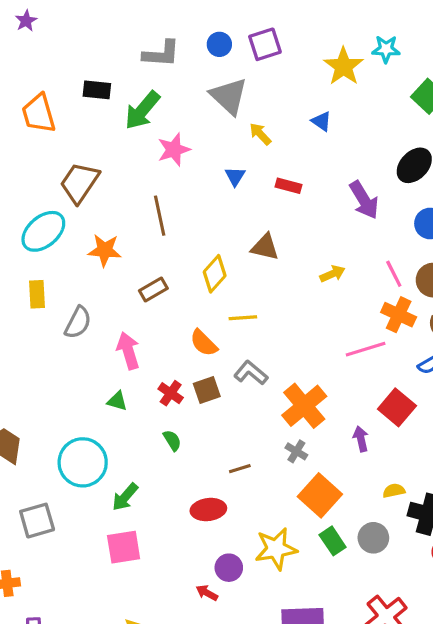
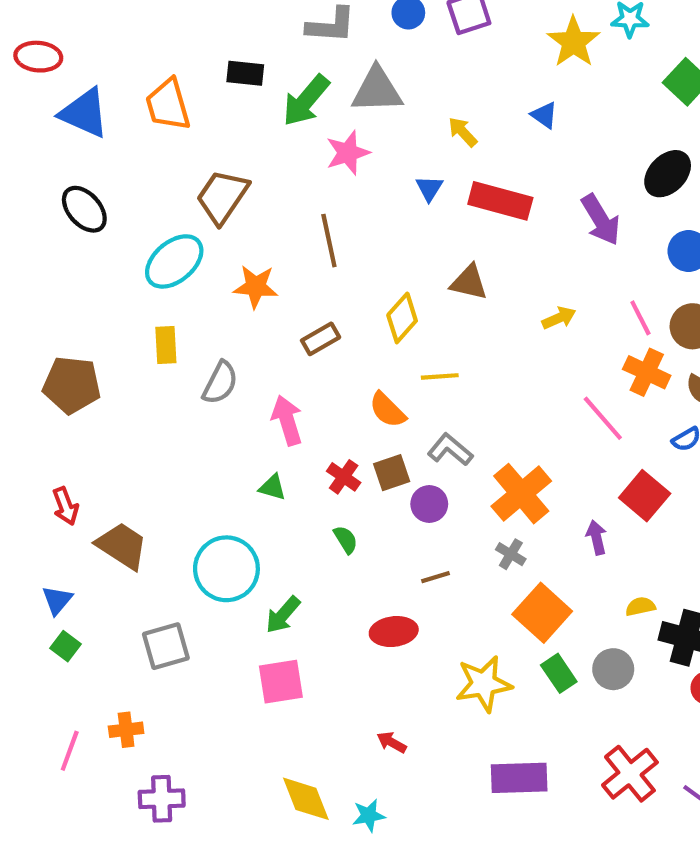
gray triangle: (229, 96) -> (377, 90), moved, turned -45
red rectangle: (289, 186) -> (500, 201), size x1.8
pink line: (366, 349) -> (603, 418), turned 66
purple circle: (229, 568) -> (429, 504), moved

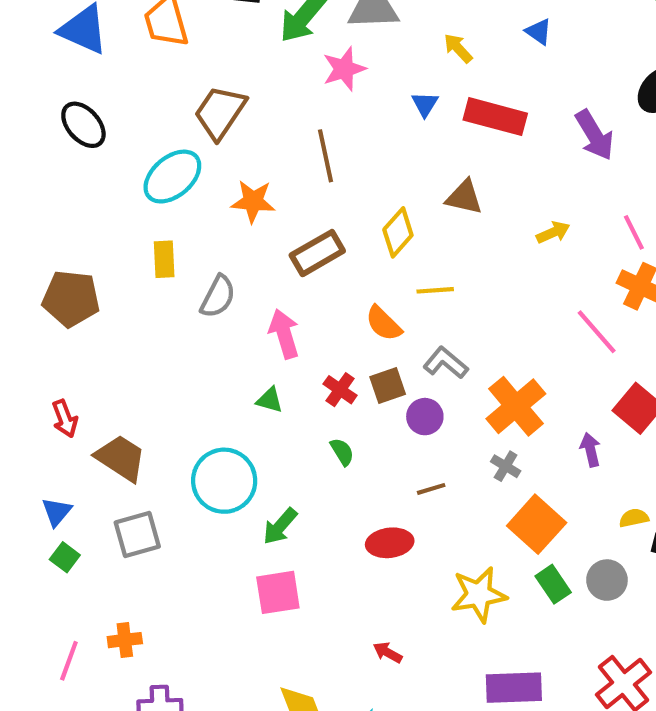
brown rectangle: (321, 339) -> (317, 253), size x1.4
gray square: (166, 646) -> (137, 535), moved

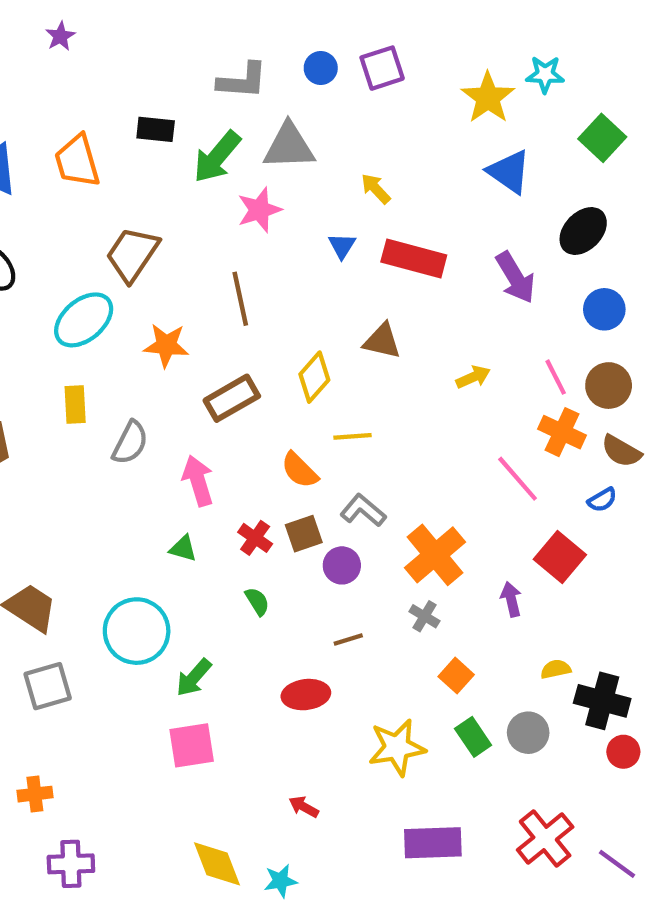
blue triangle: (539, 32) -> (509, 172), moved, size x1.6
orange square: (537, 524) -> (456, 676), size x0.6

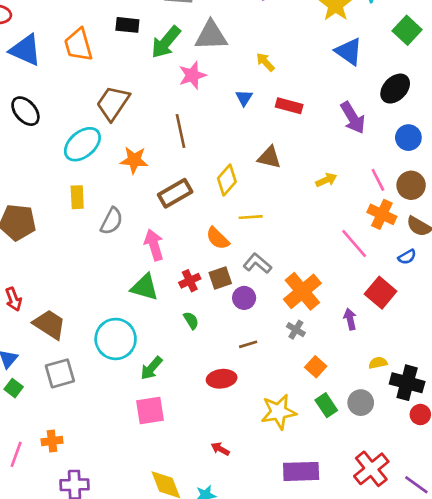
red rectangle: (414, 259) -> (289, 106), size x0.7
red cross: (255, 538) -> (190, 281), turned 30
green triangle: (183, 549) -> (145, 287), size x1.6

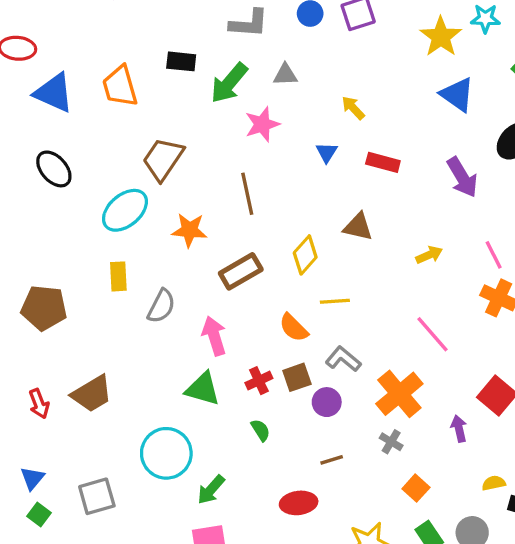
gray triangle: (211, 36) -> (285, 75), size x0.6
pink line: (354, 244) -> (432, 334), moved
brown trapezoid: (49, 324) -> (92, 394), moved, turned 116

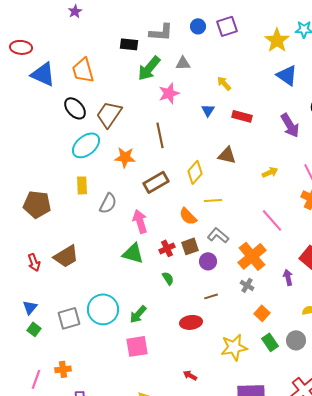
black rectangle: (181, 61) -> (129, 44), moved
black ellipse: (54, 169) -> (75, 108), moved
cyan circle: (166, 453) -> (103, 309), moved

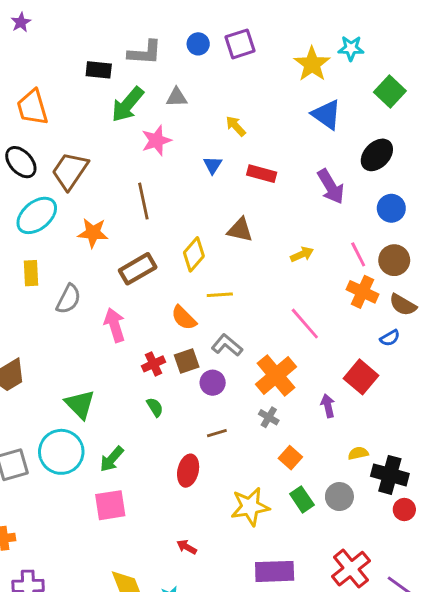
green triangle: (133, 253) -> (80, 404), moved, turned 30
red ellipse: (191, 322) -> (188, 471), turned -70

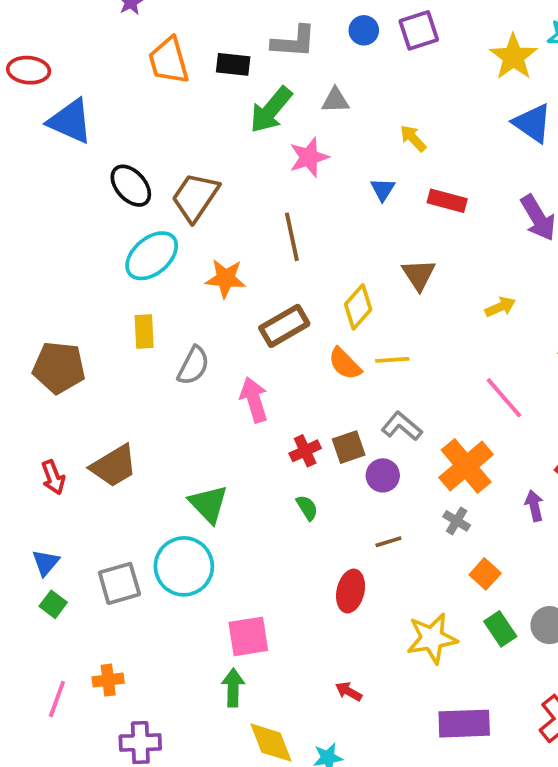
orange trapezoid: (32, 107) -> (169, 61), moved
brown triangle: (240, 230) -> (419, 275), turned 44
orange semicircle: (184, 318) -> (345, 364), moved
green arrow: (112, 459) -> (233, 688), moved, turned 140

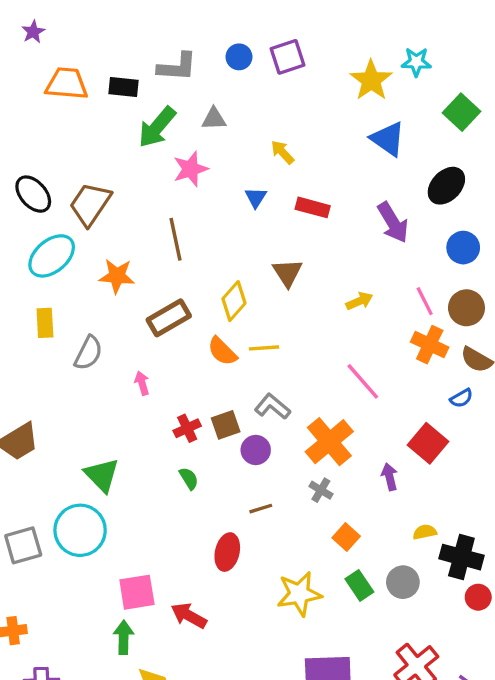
orange trapezoid: (169, 61) -> (67, 84), turned 111
pink arrow: (254, 400) -> (142, 383), size x0.6
red arrow: (349, 691) -> (189, 616), moved, size x1.5

